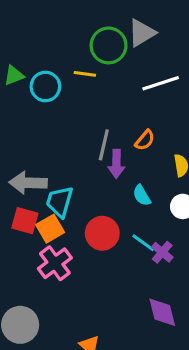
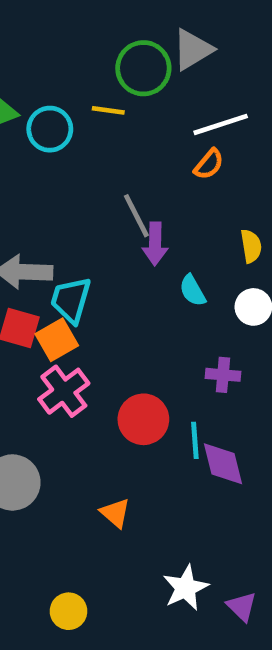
orange semicircle: (145, 140) -> (209, 164), moved
gray line: (104, 145) -> (136, 216), turned -40
red circle: (102, 233) -> (143, 419), moved
cyan line: (143, 243) -> (195, 440), moved, turned 50
purple cross: (162, 252) -> (223, 375), turned -35

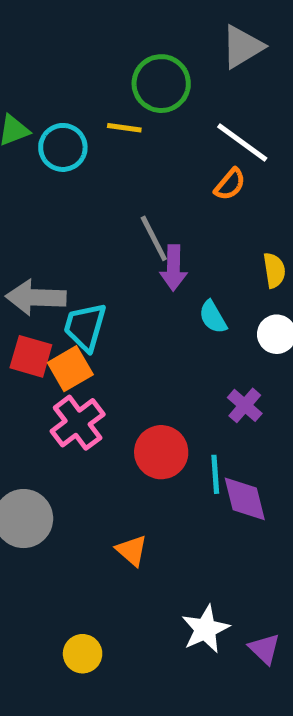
gray triangle: (193, 50) -> (242, 47), moved
white line: (221, 124) -> (242, 143), turned 54
purple cross: (223, 375) -> (245, 405), turned 36

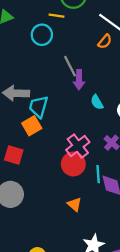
cyan circle: (63, 147) -> (42, 35), moved
red square: (31, 356) -> (14, 155), moved
pink cross: (78, 423) -> (78, 146), moved
orange triangle: (132, 550) -> (74, 204), moved

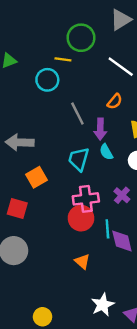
orange semicircle: (105, 41) -> (115, 101), moved
purple arrow: (79, 80) -> (100, 129), moved
cyan trapezoid: (38, 107) -> (79, 159), moved
pink cross: (78, 146) -> (86, 199), turned 30

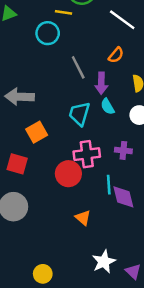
purple cross: (122, 195) -> (123, 150), turned -35
red circle: (81, 218) -> (68, 174), moved

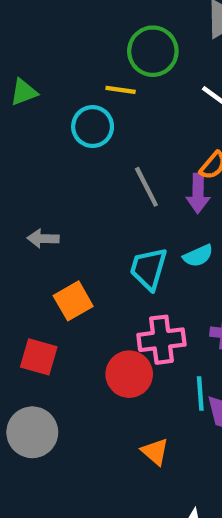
purple arrow: (101, 83) -> (198, 193), moved
gray arrow: (20, 97) -> (43, 239), size x0.6
cyan semicircle: (107, 106) -> (198, 256), turned -84

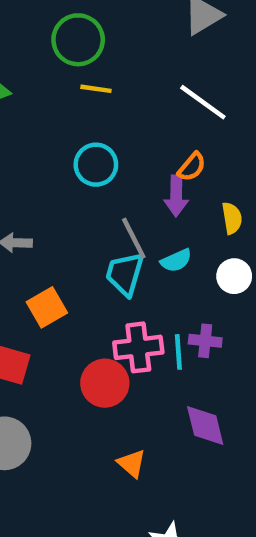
green circle: (153, 51) -> (78, 40), moved
cyan circle: (93, 127) -> (96, 165), moved
gray line: (146, 187) -> (134, 238), moved
cyan line: (200, 394) -> (178, 352), moved

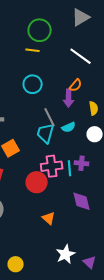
green circle: (78, 40) -> (40, 30), moved

